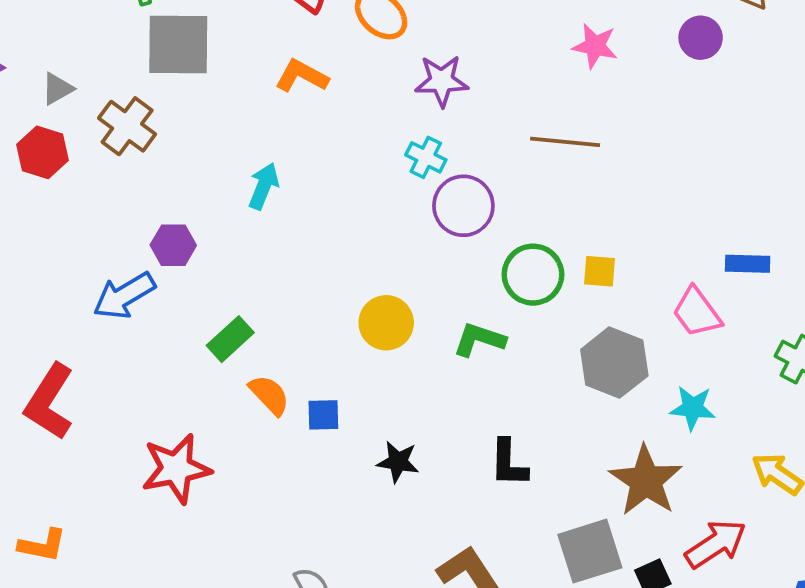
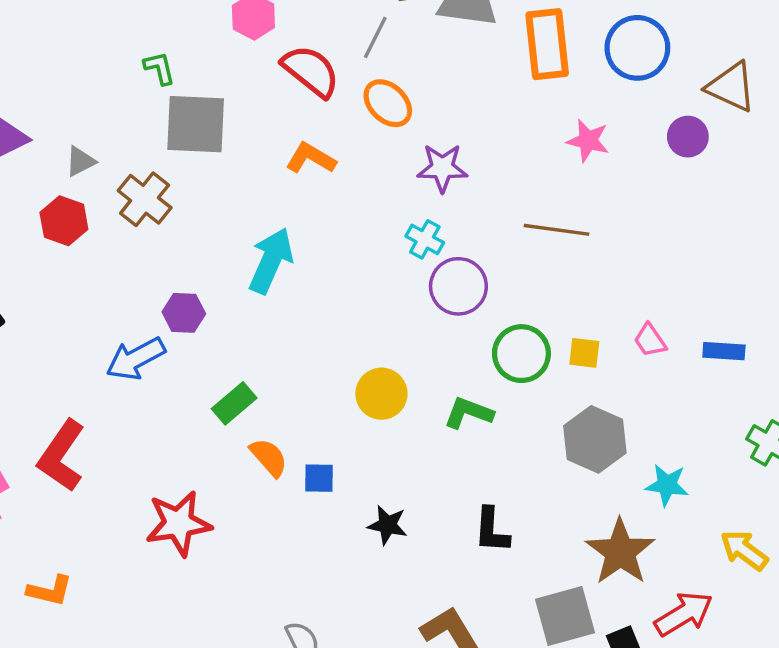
cyan arrow: (264, 186) -> (271, 261), size x1.5
pink trapezoid: (697, 312) -> (650, 340), moved, size x0.7

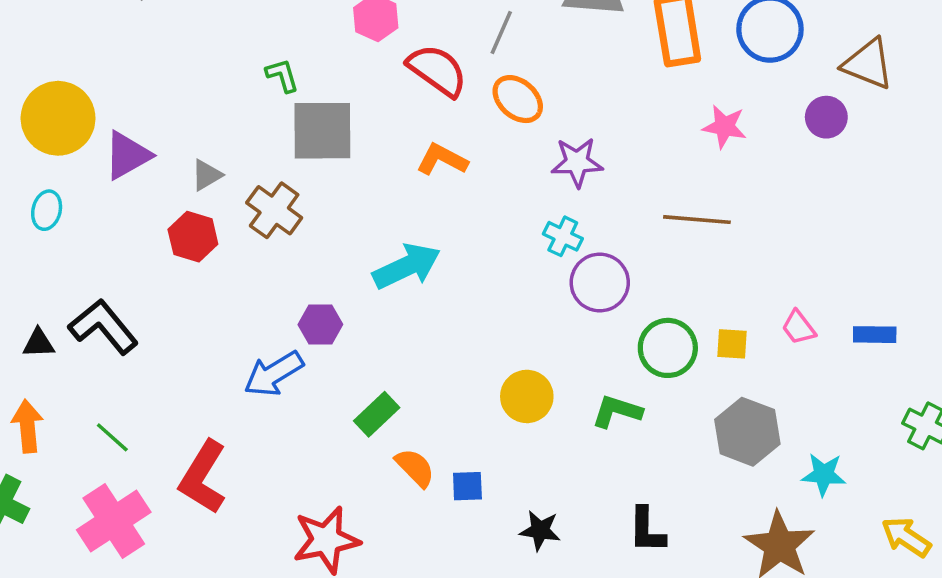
cyan arrow: (271, 261) -> (407, 266), turned 44

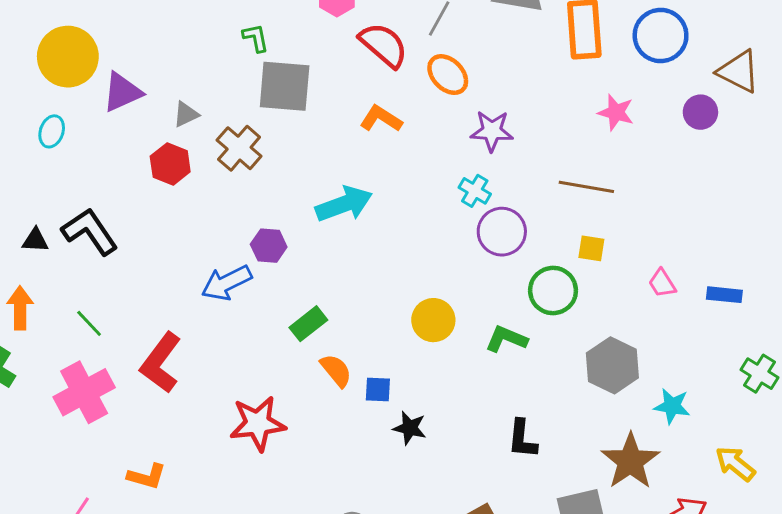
yellow square: (732, 344) -> (591, 248), moved
black star: (540, 530) -> (410, 428), moved

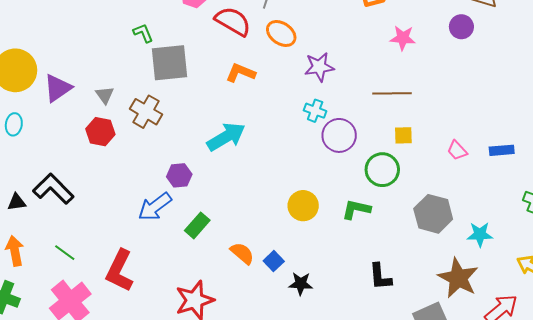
gray triangle: (186, 114) -> (105, 95), turned -30
green rectangle: (308, 324) -> (197, 225), moved
blue square: (378, 390) -> (274, 261), turned -36

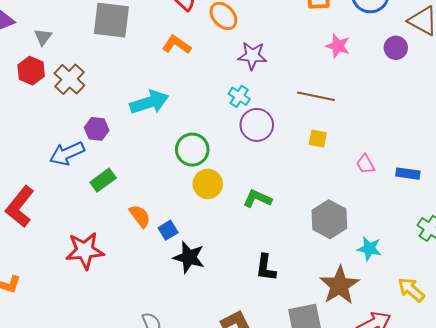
brown cross: (146, 112) -> (69, 79), moved
green circle: (382, 170) -> (192, 150), moved
black star: (301, 284) -> (189, 257), size x1.4

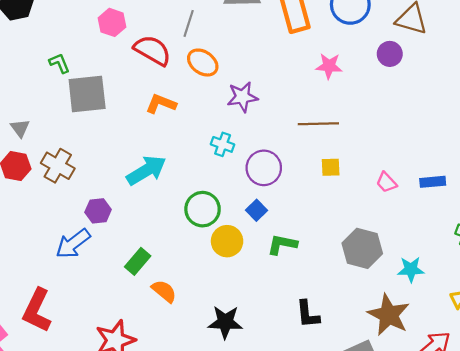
cyan cross: (239, 96) -> (223, 144), moved
green rectangle: (103, 180) -> (138, 261), moved
blue square: (168, 230) -> (257, 210), moved

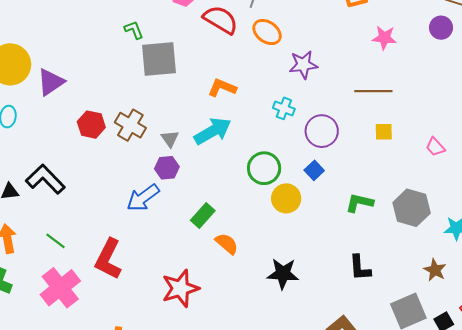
orange L-shape: (161, 104) -> (222, 88), moved
gray triangle: (20, 128) -> (170, 139), moved
green L-shape: (282, 244) -> (359, 203), moved
brown star: (389, 315) -> (435, 270), size x0.6

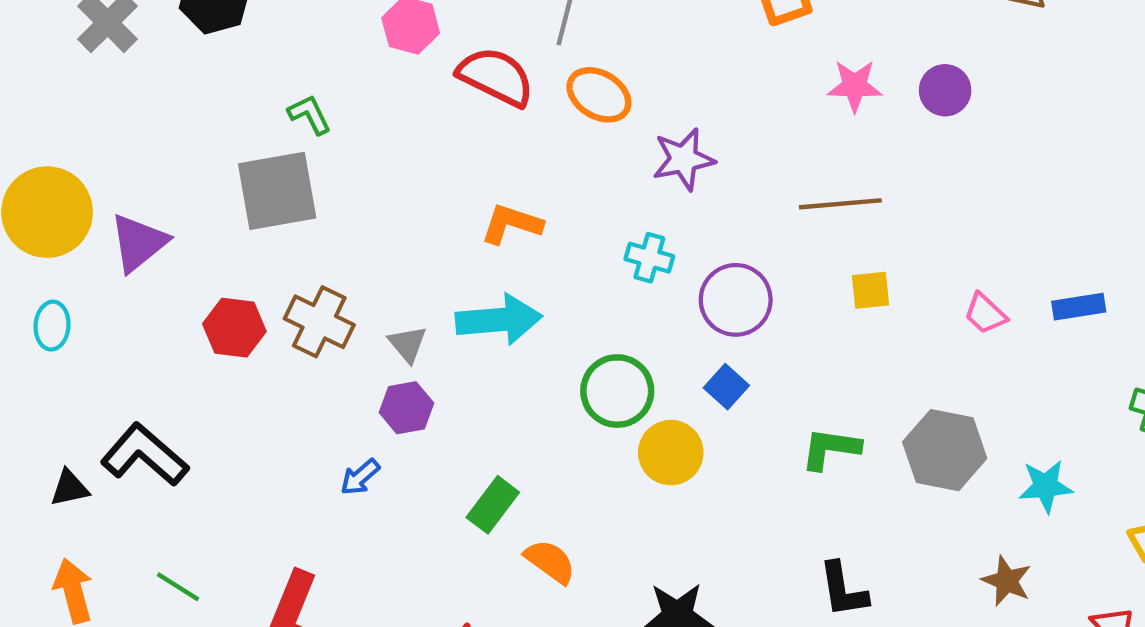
purple circle: (441, 28) -> (945, 90), moved
gray square: (159, 59) -> (277, 191), moved
cyan arrow: (213, 131) -> (499, 320), turned 30
blue arrow: (143, 198) -> (360, 477), size x0.6

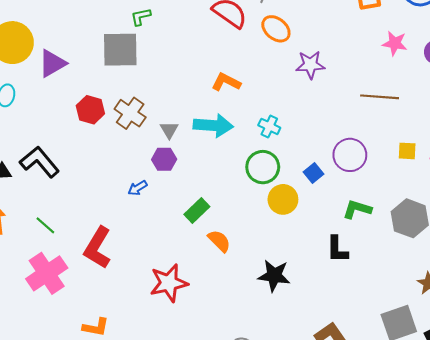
green L-shape: (310, 115) -> (141, 17), turned -85
cyan cross: (649, 258) -> (269, 126), moved
yellow square: (871, 290) -> (407, 151), moved
purple circle: (736, 300) -> (350, 155), moved
black L-shape: (843, 590) -> (337, 249), moved

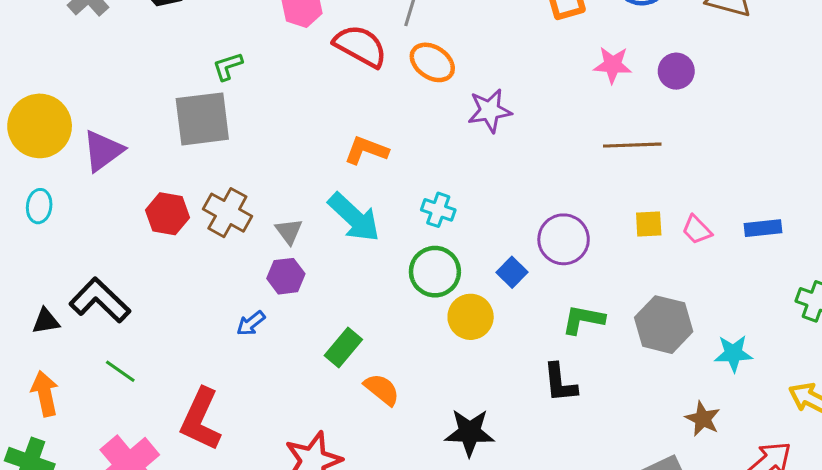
brown line: (380, 97) -> (632, 145), moved
cyan arrow: (213, 125) -> (354, 217), turned 45
green line: (45, 225) -> (120, 371), moved

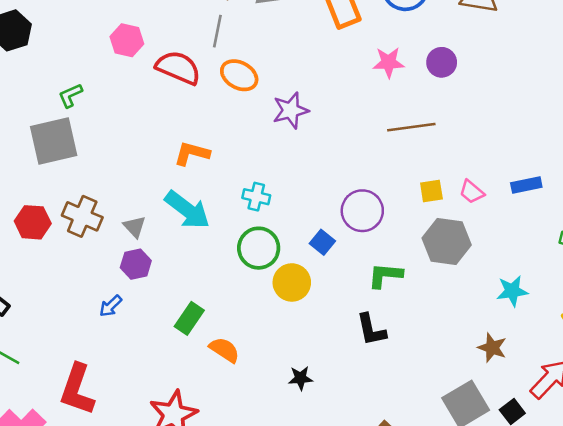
gray hexagon: (664, 325) -> (447, 241), moved
black star: (470, 432) -> (301, 378), size x0.6

